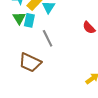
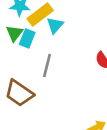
gray line: (48, 38) -> (47, 65), turned 30

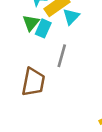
brown trapezoid: (19, 93) -> (33, 82), turned -116

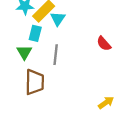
green triangle: (31, 23) -> (24, 52), moved

